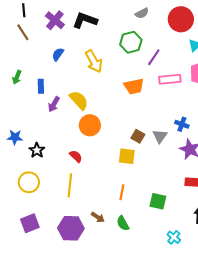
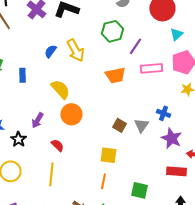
blue semicircle: (58, 54) -> (50, 51), moved
purple arrow: (54, 104) -> (37, 120), moved
yellow square: (127, 156) -> (108, 155), moved

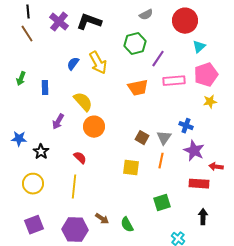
purple arrow: (37, 120) -> (58, 122), moved
orange line: (103, 181) -> (161, 161), moved
green square: (139, 190) -> (162, 203), turned -30

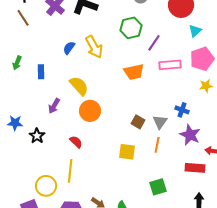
yellow circle: (33, 184) -> (46, 186), moved

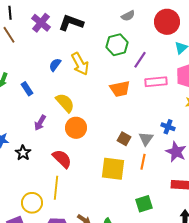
blue rectangle: (41, 72) -> (27, 89), turned -32
red semicircle: (76, 142) -> (62, 159), size x1.5
yellow square: (127, 152) -> (113, 169), size x1.4

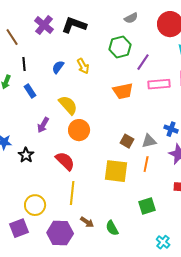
black line: (10, 13) -> (24, 64), moved
yellow arrow: (80, 64) -> (83, 66), size x0.7
gray triangle: (146, 139) -> (149, 141), turned 42
yellow line: (56, 188) -> (72, 193), moved

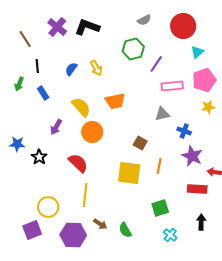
orange trapezoid: (123, 91) -> (115, 101), moved
gray triangle: (149, 141) -> (162, 114), moved
cyan cross: (163, 242) -> (170, 235), moved

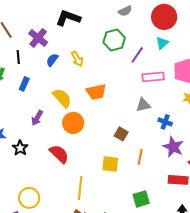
purple cross: (57, 27) -> (38, 38), moved
cyan triangle: (197, 52) -> (162, 43), moved
blue rectangle: (43, 93) -> (24, 84), turned 56
yellow square: (129, 173) -> (110, 164), size x0.7
yellow line: (85, 195) -> (80, 188), moved

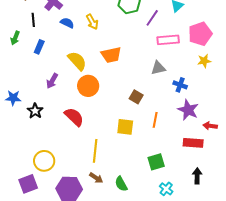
blue semicircle: (52, 60) -> (67, 23), turned 80

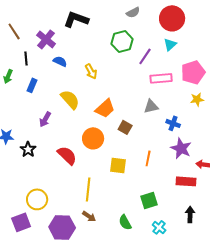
yellow arrow: (92, 22) -> (91, 71), moved
orange trapezoid: (111, 55) -> (105, 108), moved, turned -30
orange circle: (88, 86) -> (93, 138), moved
brown square: (136, 97) -> (125, 127), moved
green semicircle: (121, 184) -> (125, 222), moved

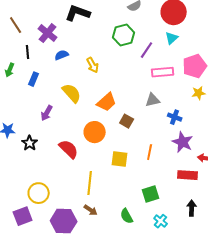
blue semicircle: (60, 61) -> (62, 55), turned -48

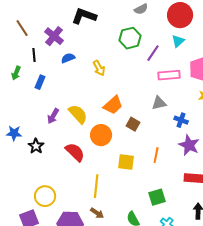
yellow semicircle: (72, 93) -> (78, 114), moved

